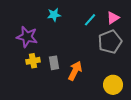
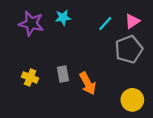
purple star: (27, 37) -> (31, 24), moved
yellow cross: (33, 61) -> (30, 78), moved, turned 32
orange arrow: (75, 71) -> (88, 83), turned 126

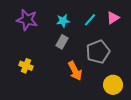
cyan star: (63, 18) -> (63, 21), moved
gray pentagon: (129, 49) -> (98, 52), moved
gray rectangle: (63, 74) -> (62, 42), moved, turned 40

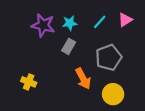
purple star: (27, 20) -> (43, 25), moved
yellow cross: (26, 66) -> (29, 82), moved
yellow circle: (113, 85) -> (113, 94), moved

